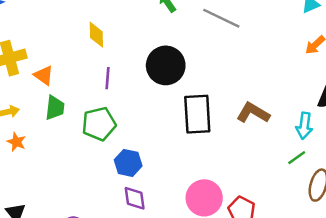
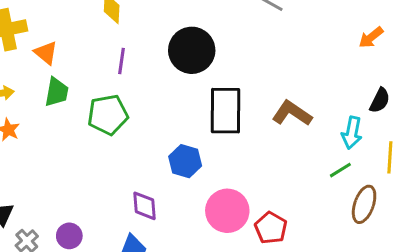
blue hexagon: (128, 163) -> (185, 161), moved

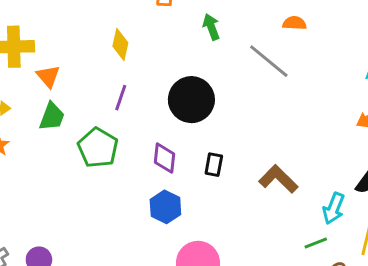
black rectangle: (226, 111) -> (214, 165), size x0.5
green pentagon: (108, 115) -> (98, 148), turned 30
purple diamond: (145, 206) -> (165, 158), moved

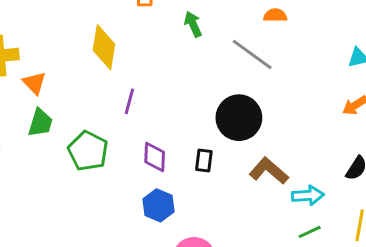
yellow diamond: (120, 44) -> (104, 47), size x1.4
purple line: (121, 98) -> (129, 101), moved
black circle: (191, 100) -> (239, 118), moved
cyan arrow: (334, 208) -> (308, 195), moved, turned -112

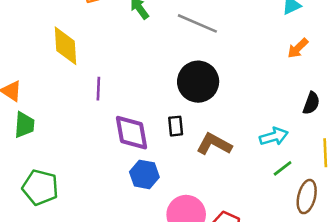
green pentagon: (88, 151) -> (40, 187), moved
purple diamond: (155, 157) -> (131, 133), size x1.4
brown L-shape: (269, 171) -> (214, 144), moved

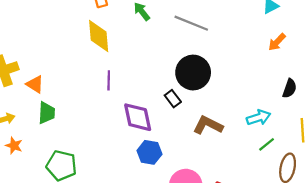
yellow diamond: (66, 46) -> (99, 36), moved
black rectangle: (176, 126) -> (173, 99), moved, turned -30

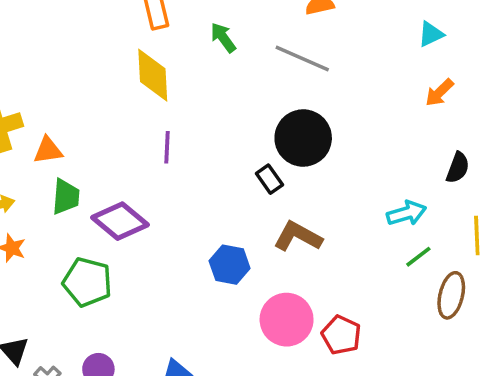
orange triangle: (35, 84) -> (48, 150), turned -42
purple diamond: (138, 117) -> (120, 221), moved, turned -40
brown L-shape: (208, 125) -> (298, 237), moved

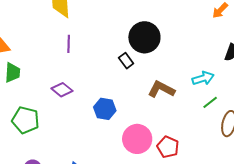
purple diamond: (120, 221) -> (62, 90), moved, size x0.7
brown L-shape: (298, 237) -> (161, 89), moved

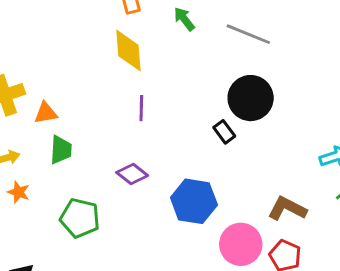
brown L-shape: (161, 89) -> (287, 209), moved
blue hexagon: (105, 109) -> (194, 201), size x1.4

